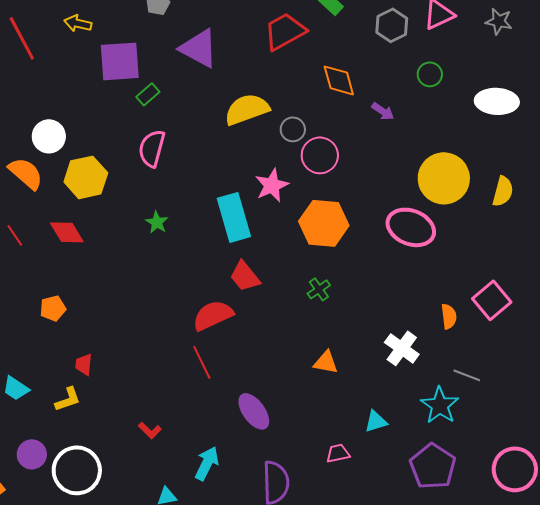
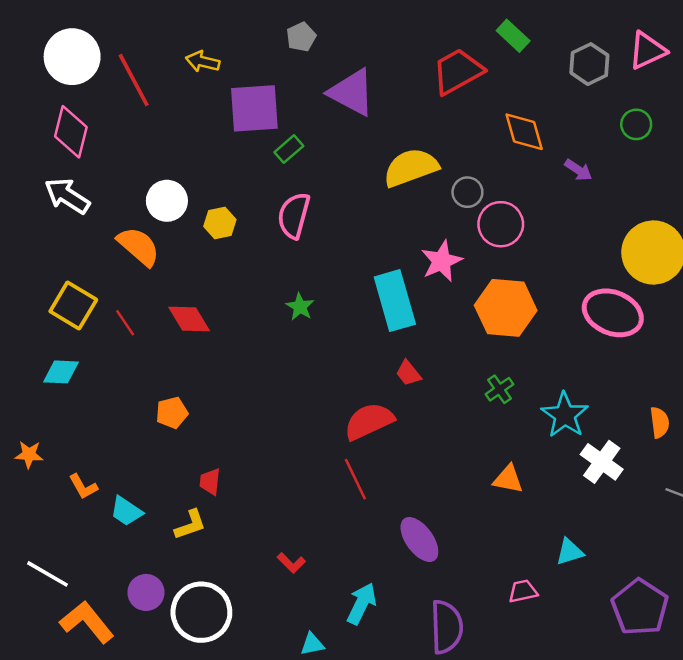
yellow hexagon: (86, 177) -> (220, 223), moved, size x0.6
red trapezoid: (245, 276) -> (408, 373), size x0.7
cyan star: (440, 405) -> (565, 415), moved

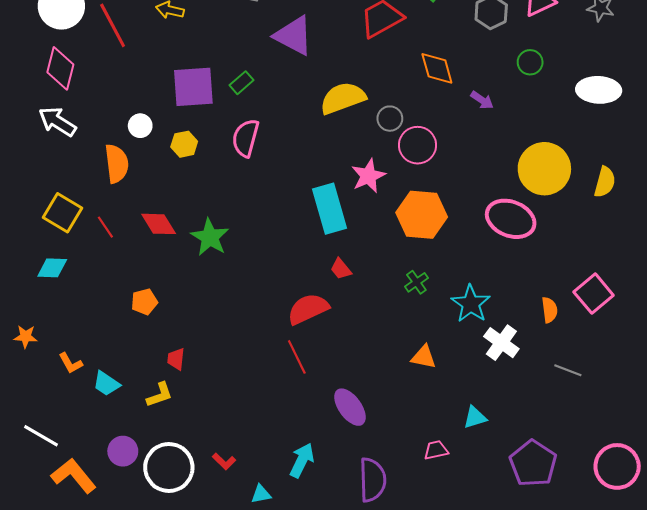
purple square: (254, 108) -> (193, 87), moved
white circle: (167, 201) -> (140, 126), size x0.7
orange semicircle: (139, 246) -> (117, 164), turned 42
green star: (300, 307) -> (210, 237), moved, size x1.6
red L-shape: (291, 563) -> (224, 461), moved

